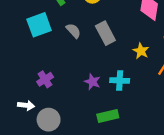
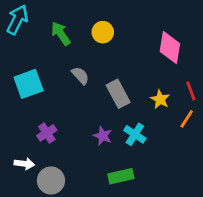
cyan square: (39, 25) -> (29, 84), moved
gray rectangle: (105, 33) -> (118, 94), moved
cyan cross: (120, 81) -> (135, 134), turned 30

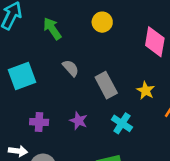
yellow circle: (103, 32) -> (102, 22), moved
purple cross: (47, 133) -> (39, 122), turned 36
purple star: (103, 136) -> (79, 121), moved

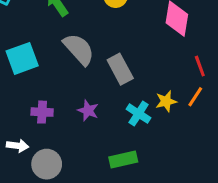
gray semicircle: (71, 68) -> (79, 49), size x1.6
yellow star: (146, 90) -> (166, 101), moved, turned 30

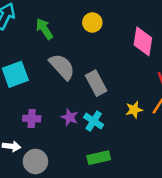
cyan cross: (139, 114) -> (94, 121), moved

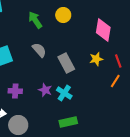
green arrow: (44, 29) -> (35, 20), moved
gray semicircle: (62, 67) -> (39, 50), size x0.7
yellow star: (134, 110) -> (96, 59), moved

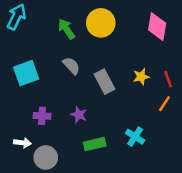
yellow circle: (63, 15) -> (101, 23), size x1.5
pink diamond: (103, 30) -> (157, 27), moved
cyan cross: (64, 93) -> (135, 137), moved
green rectangle: (68, 122) -> (95, 144), moved

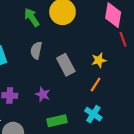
gray semicircle: (71, 66) -> (36, 50), turned -126
red line: (168, 79) -> (123, 39), moved
orange line: (164, 104) -> (96, 84), moved

